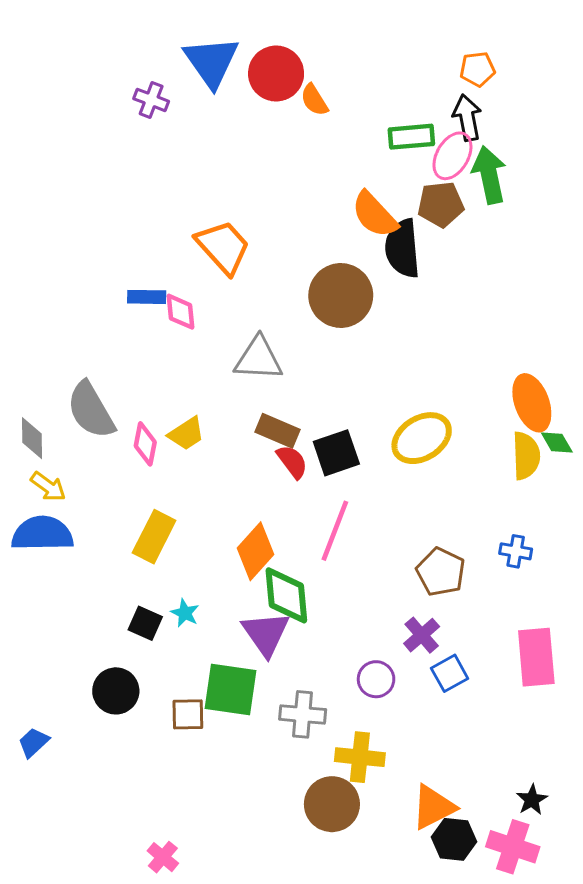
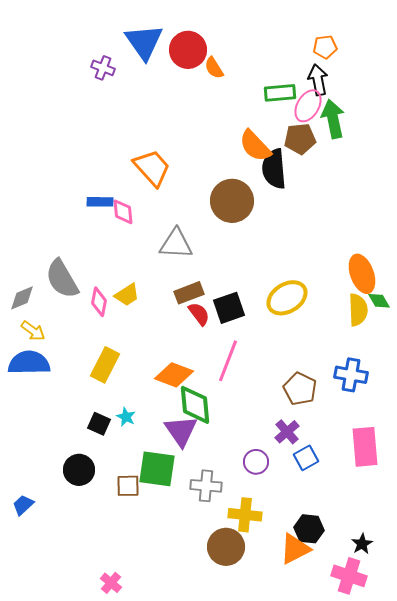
brown rectangle: (278, 431) -> (189, 293), turned -44
gray diamond: (32, 438) -> (22, 298), turned 68
orange diamond: (255, 551) -> (174, 375), turned 69
blue cross: (516, 551) -> (351, 375), size x1.5
black hexagon: (454, 839) -> (309, 529), moved

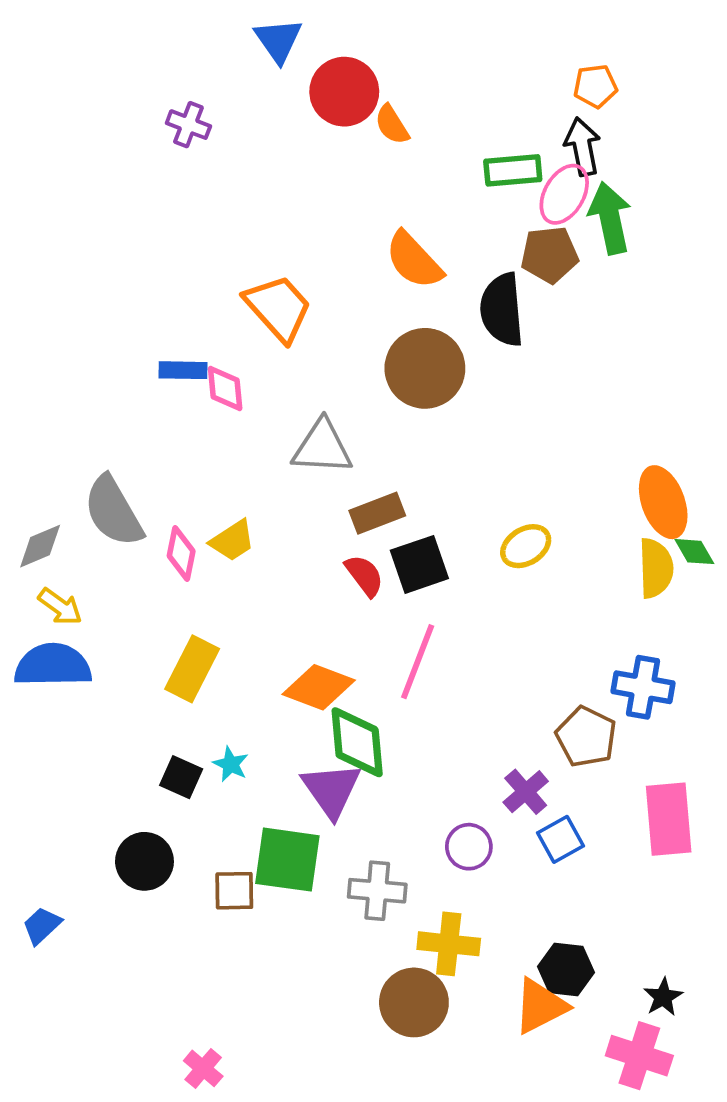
blue triangle: (144, 42) -> (278, 40), moved, size x0.7
orange semicircle: (255, 146) -> (414, 260), moved
brown rectangle: (189, 293) -> (377, 513), moved
yellow ellipse: (287, 298) -> (526, 546), size x0.7
brown pentagon: (300, 389) -> (586, 737), moved

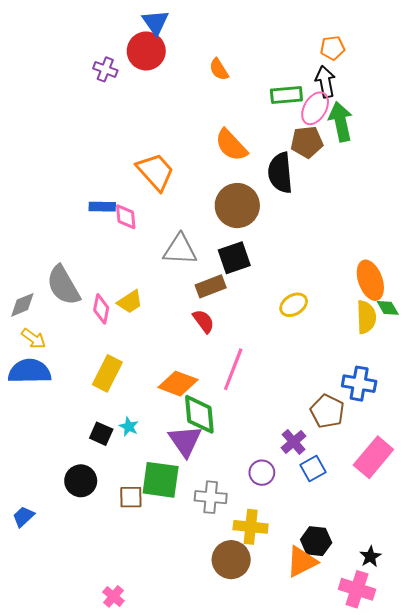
red circle: (344, 92) -> (146, 51), moved
black square: (419, 564) -> (234, 258), moved
pink rectangle: (669, 819) -> (373, 457), turned 45

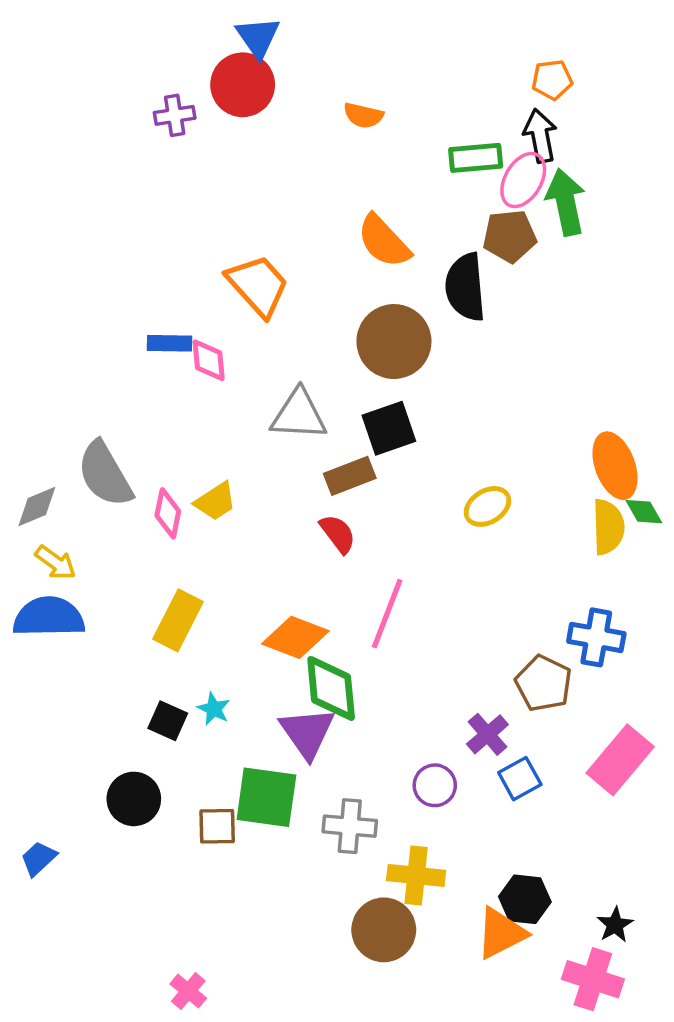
purple cross: (105, 69) -> (175, 115), turned -30
orange semicircle: (219, 69) -> (363, 115), turned -45

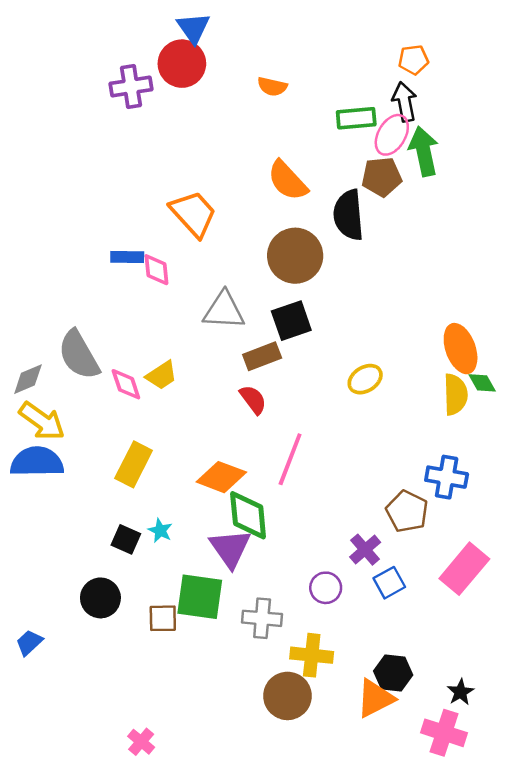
purple cross: (175, 115) -> (131, 86), size x1.4
pink diamond: (168, 513) -> (126, 384), turned -30
yellow arrow: (56, 563) -> (42, 421), size x1.5

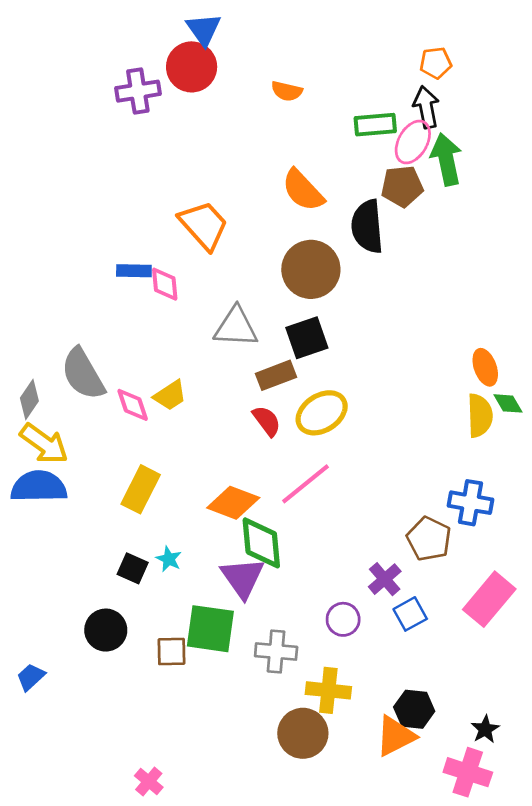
orange ellipse: (461, 349) -> (485, 367), size x0.7
gray diamond: (28, 379) -> (29, 399), turned -33
yellow ellipse: (365, 379) -> (322, 413), moved, size x1.4
pink line: (290, 459) -> (306, 484), turned 30

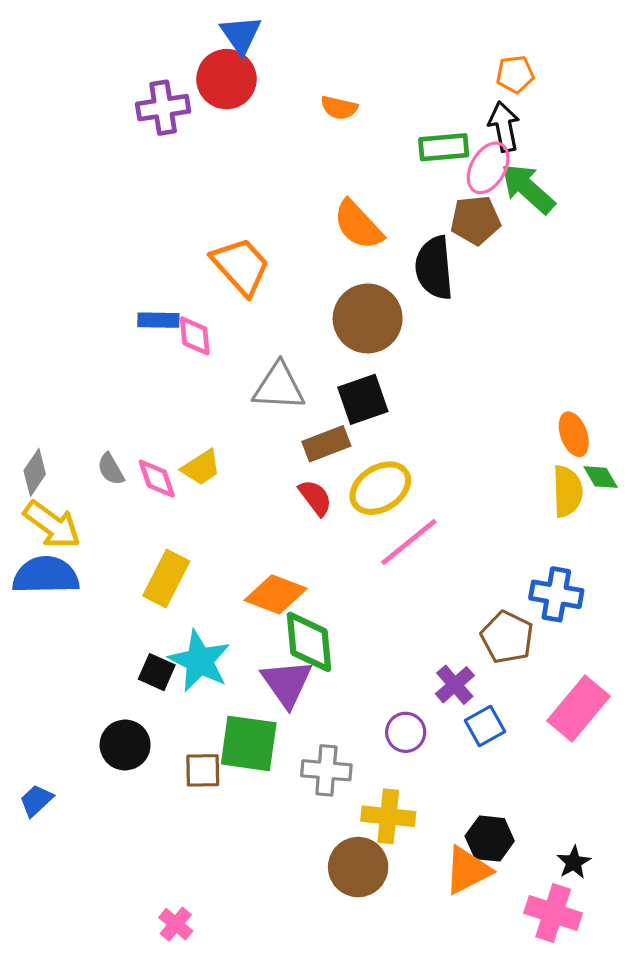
green arrow: (446, 159) -> (528, 188), turned -36
gray semicircle: (83, 374) -> (111, 469), moved, size x0.5
pink line: (306, 484) -> (409, 542), moved
cyan star: (169, 559) -> (200, 661), size x2.0

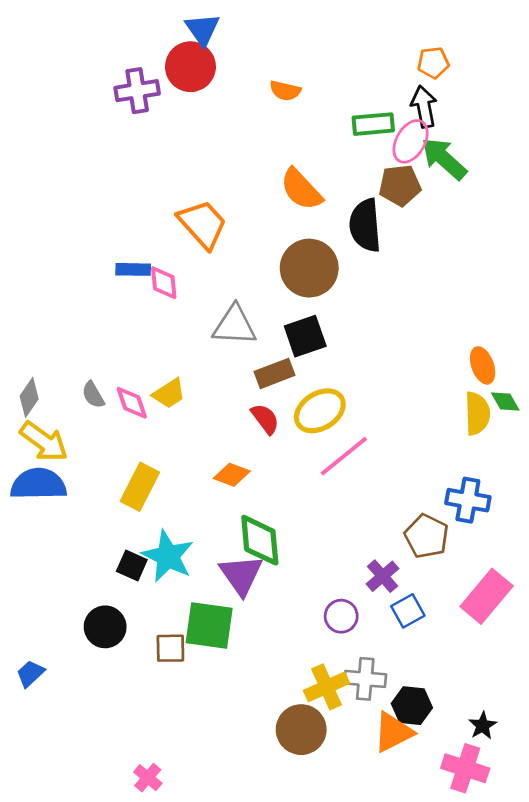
orange diamond: (276, 594) -> (232, 475), moved, size x0.7
gray cross: (326, 770) -> (365, 679), moved
yellow cross: (388, 816) -> (327, 687), turned -30

